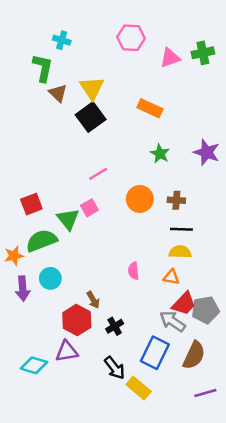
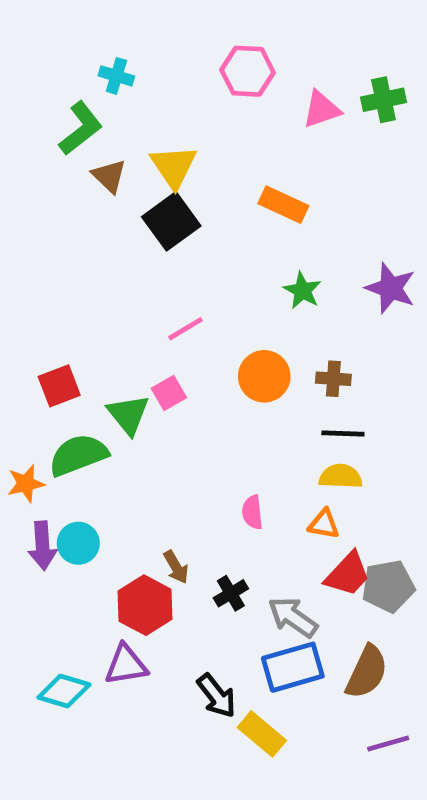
green L-shape: (43, 68) -> (81, 128), turned 40
cyan circle: (50, 278) -> (78, 543), moved
gray arrow: (173, 321) -> (293, 617), moved
black cross: (115, 326) -> (231, 593), moved
blue rectangle: (155, 353) -> (293, 667), turned 48

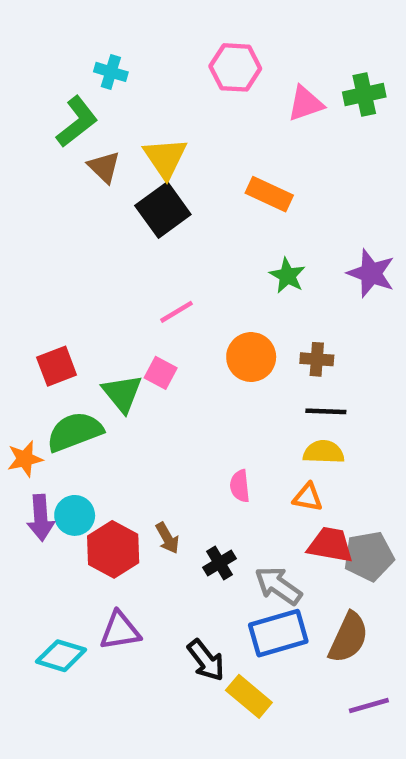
pink square: (169, 393) -> (161, 373), turned -32
red trapezoid: (348, 574) -> (330, 545), turned -123
red hexagon: (145, 605) -> (113, 549), moved

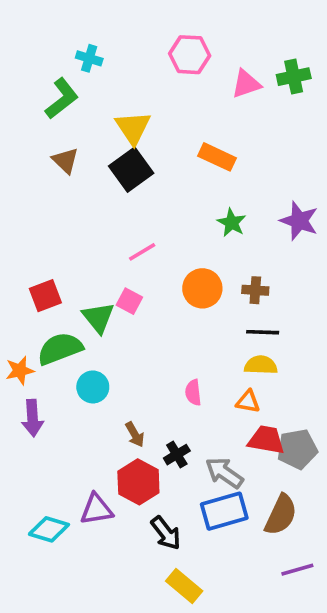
brown triangle: (104, 167) -> (65, 161), moved
cyan circle: (75, 515) -> (93, 387), moved
red hexagon: (113, 549) -> (138, 482), moved
yellow rectangle: (249, 696) -> (184, 586), moved

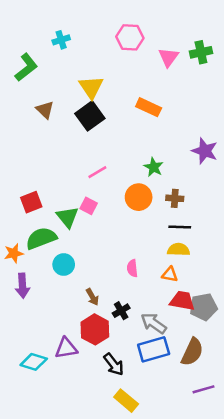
cyan cross: (89, 58) -> (61, 40), turned -35
pink triangle: (246, 84) -> (169, 57), turned -35
green L-shape: (62, 98) -> (26, 67), moved
green star: (232, 223) -> (154, 167), moved

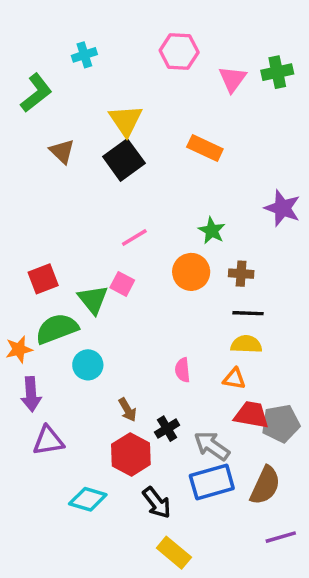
purple triangle: (66, 348) -> (48, 441), moved
cyan diamond: (34, 362) -> (88, 499), moved

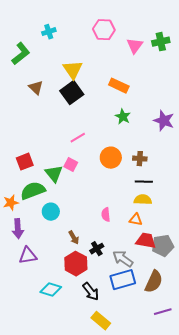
green star: (212, 231) -> (123, 117), moved

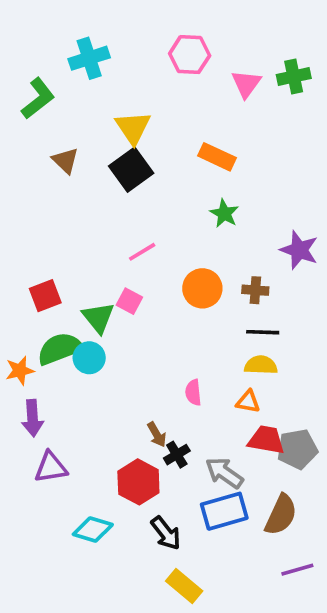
cyan cross: (49, 32) -> (89, 58), size x1.5
purple star: (164, 121) -> (299, 250), moved
cyan circle: (51, 212) -> (89, 358), moved
brown arrow: (74, 238) -> (157, 434), moved

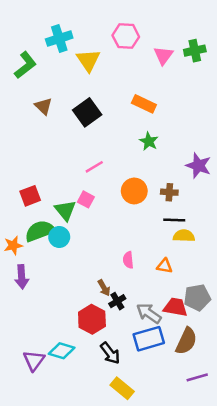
yellow triangle: (133, 128) -> (88, 60), moved
yellow semicircle: (261, 365) -> (184, 236), moved
red trapezoid: (266, 440) -> (175, 307), moved
purple triangle: (51, 467) -> (34, 360), moved, turned -45

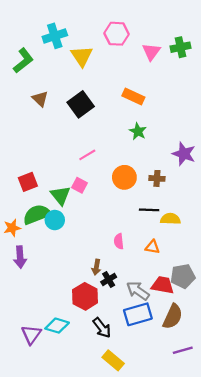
black line: (174, 220) -> (149, 210), moved
brown arrow: (104, 288) -> (96, 267), turned 40

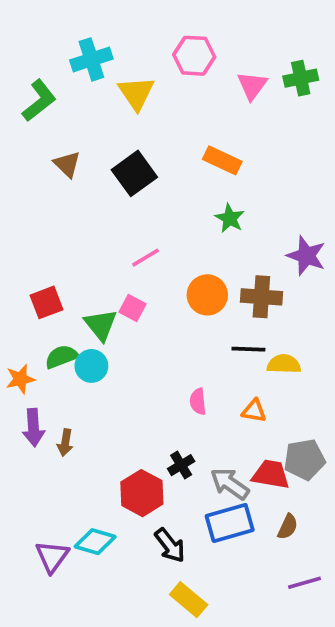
brown cross: (157, 178) -> (261, 297), size x1.5
green semicircle: (37, 214) -> (61, 357), size x0.7
brown arrow: (96, 267) -> (65, 443), moved
brown semicircle: (173, 317) -> (288, 527), size x0.6

